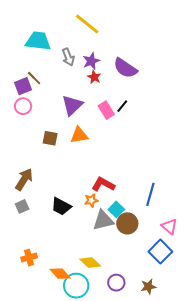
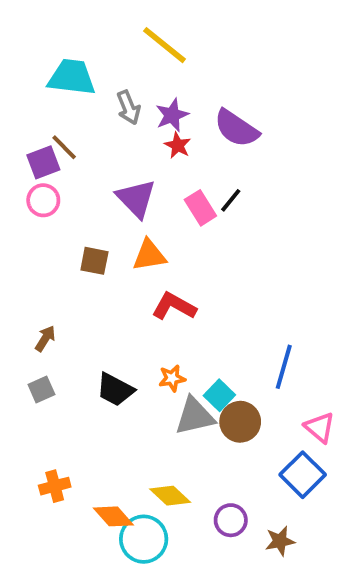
purple triangle: (72, 105) -> (136, 198), turned -30
brown arrow: (24, 179) -> (45, 338), size x0.6
red L-shape: (103, 184) -> (174, 306), moved
purple circle: (116, 283) -> (231, 520), moved

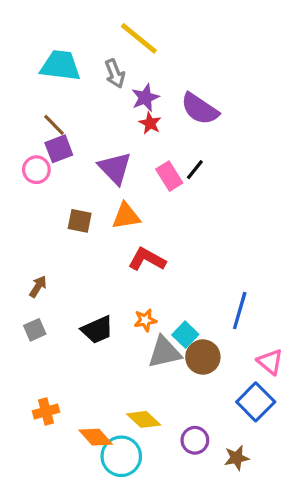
gray arrow: (128, 108) -> (115, 74), moved
purple square: (43, 162) -> (59, 149), moved
black trapezoid: (115, 390) -> (97, 330), turned -52

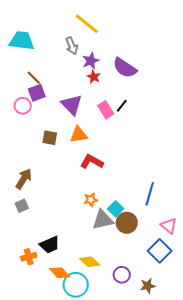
cyan trapezoid: (60, 66) -> (22, 41), moved
brown arrow: (38, 287) -> (24, 179), size x1.5
black trapezoid: (97, 330) -> (50, 245), moved

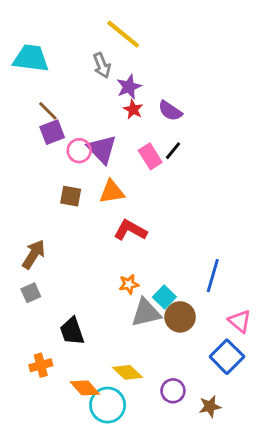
purple semicircle: (125, 68) -> (170, 111), moved, size x0.7
pink circle: (23, 106) -> (79, 151), moved
black trapezoid: (50, 245) -> (72, 331), moved, turned 95

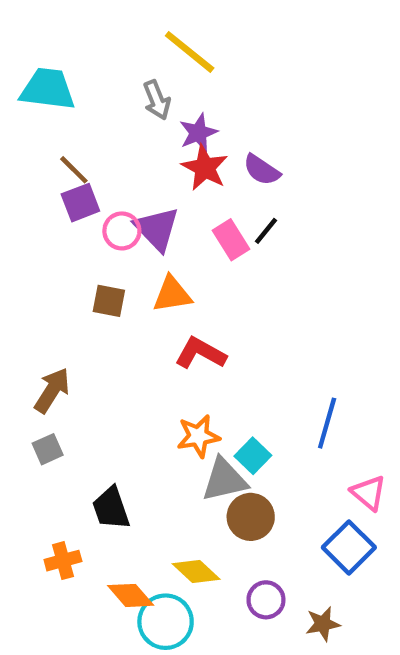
red star: (133, 109) -> (205, 168), size x1.5
orange star: (129, 284) -> (198, 436), size x1.4
brown circle: (180, 317) -> (251, 517), moved

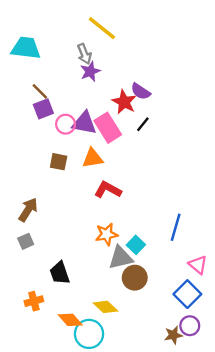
purple star: (198, 133) -> (90, 71), moved
red star: (205, 168) -> (124, 102), moved
purple triangle: (157, 229) -> (84, 123), turned -36
pink rectangle: (231, 240) -> (108, 128), moved, size x1.4
purple circle: (266, 600) -> (190, 326), moved

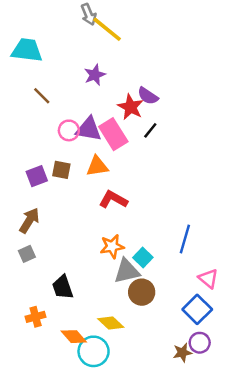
gray arrow: (84, 54) -> (89, 14), moved
purple square: (43, 109) -> (37, 176), moved

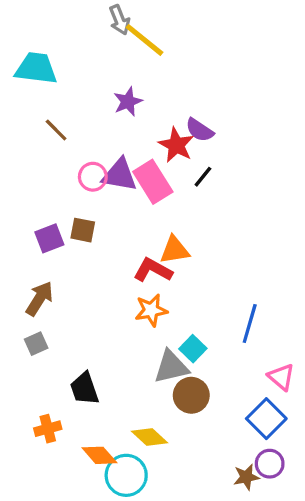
orange triangle: (97, 166) -> (175, 250), moved
orange star: (112, 246) -> (151, 310), moved

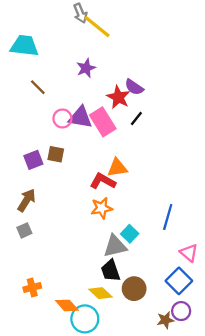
black trapezoid: (84, 389) -> (111, 271), moved
brown circle: (191, 395) -> (134, 289), moved

